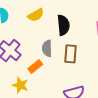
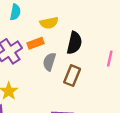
orange rectangle: (35, 67) -> (36, 43), moved

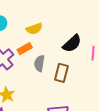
black semicircle: (74, 43) -> (72, 44), moved, turned 42

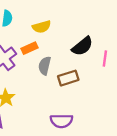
brown rectangle: (61, 73) -> (68, 78), turned 54

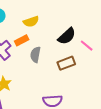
pink line: (105, 59) -> (87, 46), turned -56
brown rectangle: (68, 78) -> (66, 63), moved

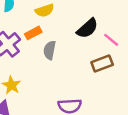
brown rectangle: (66, 63) -> (102, 64), moved

